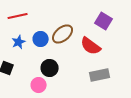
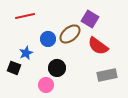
purple square: (104, 21) -> (90, 19), moved
blue star: (19, 42) -> (26, 53), moved

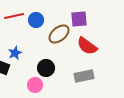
purple square: (90, 19) -> (79, 19), turned -36
blue circle: (48, 39) -> (36, 20), moved
gray rectangle: (107, 75) -> (84, 76), moved

